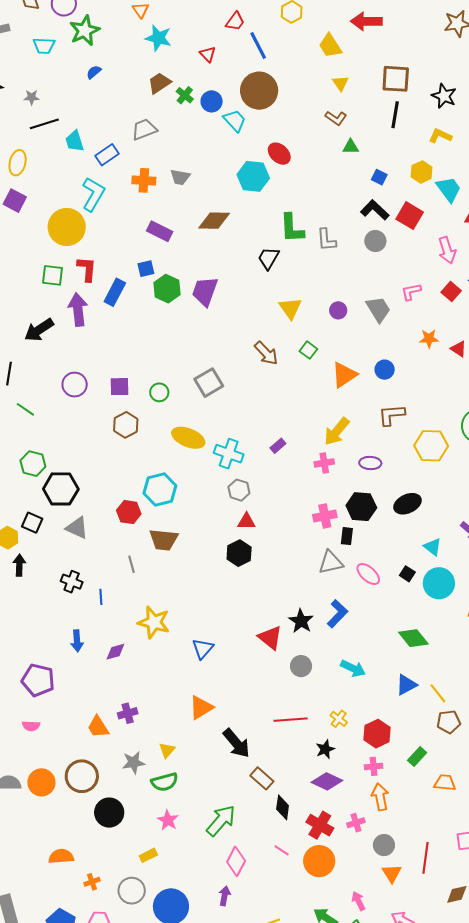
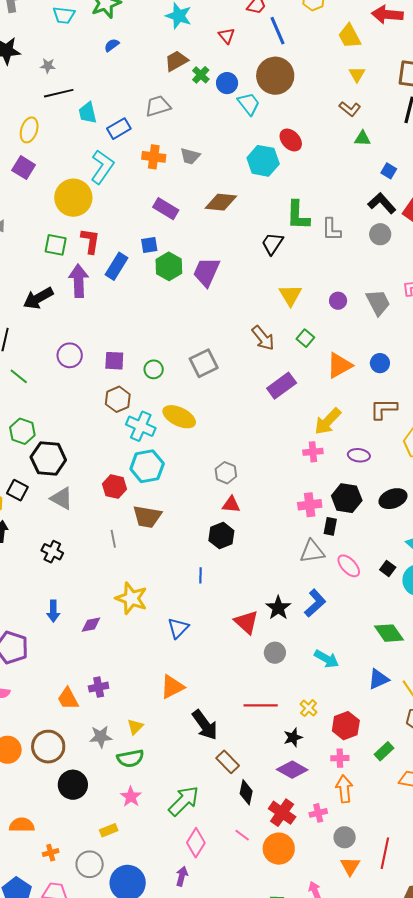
purple rectangle: (278, 446) -> (282, 386), moved, size x1.8
cyan cross: (229, 454) -> (141, 426), moved
blue line: (101, 597) -> (201, 575), moved

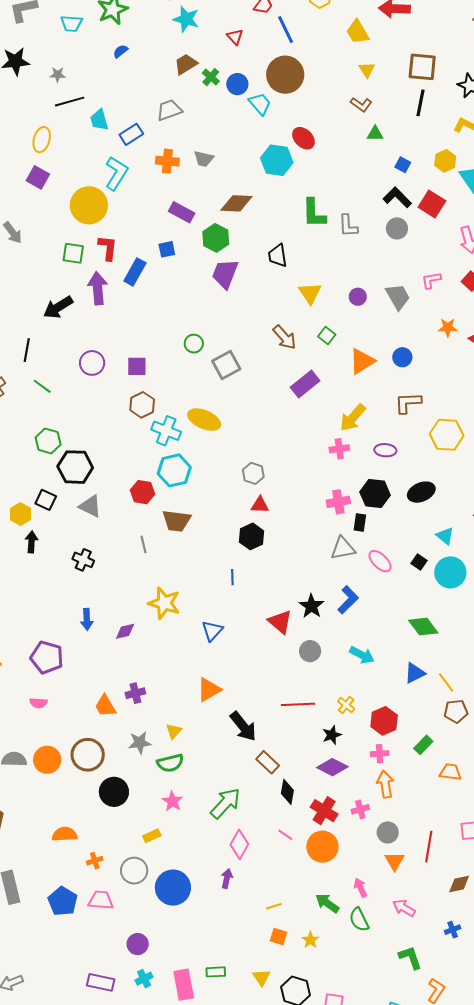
black trapezoid: (272, 244) -> (278, 256), moved, turned -40
green hexagon: (169, 266) -> (216, 238), moved
green circle: (154, 369) -> (194, 344), moved

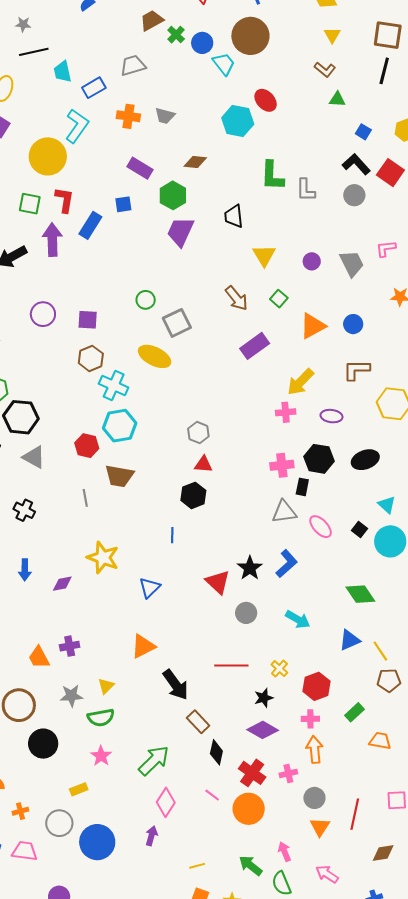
brown diamond: (236, 203) -> (195, 162), size x0.7
yellow ellipse: (204, 420) -> (155, 356), moved

